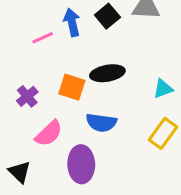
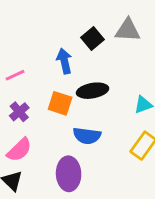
blue arrow: (72, 22) -> (64, 61), moved
pink line: (43, 38) -> (15, 75), moved
pink semicircle: (49, 133) -> (19, 150), moved

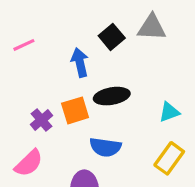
pink line: (15, 75) -> (24, 45), moved
orange square: (60, 103) -> (75, 110), turned -35
purple cross: (19, 112) -> (42, 120), moved

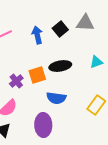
blue arrow: (80, 63) -> (37, 35), moved
cyan triangle: (169, 112) -> (96, 62), moved

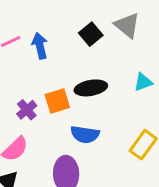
gray triangle: (85, 23) -> (127, 25), turned 36
blue arrow: (37, 35) -> (40, 46), moved

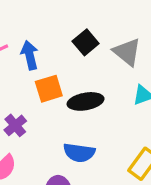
gray triangle: (127, 25) -> (127, 52), moved
orange square: (57, 101) -> (49, 89), moved

